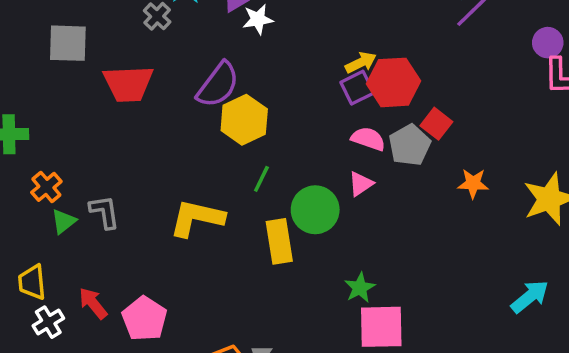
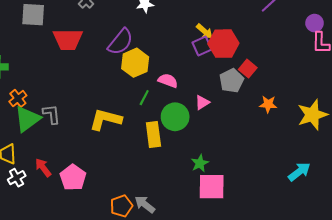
yellow arrow: (361, 63) -> (205, 31), turned 66
pink semicircle: (368, 139) -> (168, 81), moved
green triangle: (64, 221) -> (27, 119), size x1.8

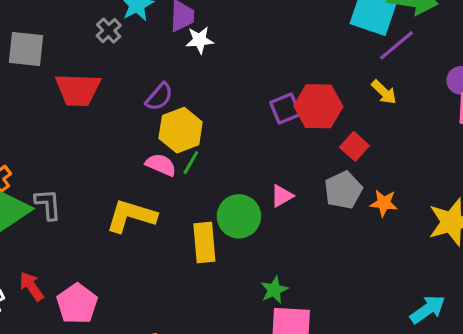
yellow arrow: (205, 31) -> (384, 92), moved
purple semicircle: (120, 42) -> (159, 97), size x0.7
pink semicircle: (168, 81) -> (161, 165), moved
gray pentagon: (232, 81) -> (343, 190), moved
green line: (144, 98) -> (191, 163), moved

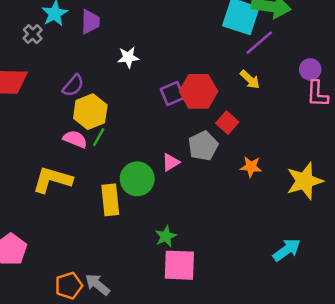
white star: (200, 40) -> (128, 57), moved
gray pentagon: (343, 190) -> (203, 146), moved

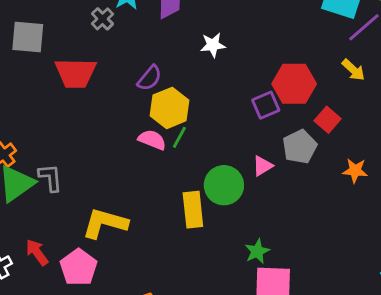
purple square: (172, 94) -> (266, 105), moved
yellow L-shape: (52, 180) -> (105, 223), moved

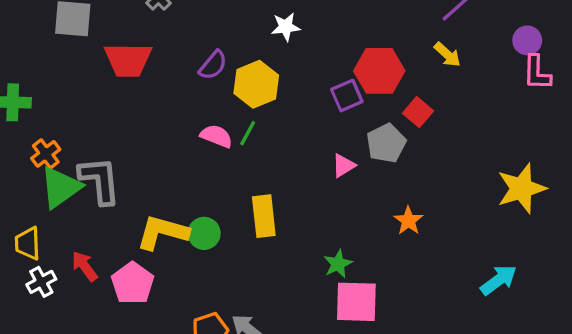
yellow hexagon: (169, 108) -> (256, 84), moved
orange star: (355, 171) -> (408, 221), moved, turned 30
gray L-shape: (50, 178) -> (100, 180), size x1.5
green circle: (224, 185) -> (204, 233), moved, size x0.7

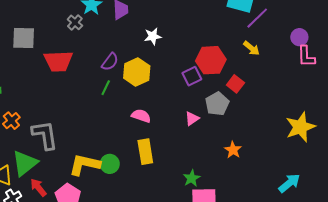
green line: (248, 133) -> (106, 88), moved
pink semicircle: (216, 136) -> (141, 116), moved
green triangle: (61, 187) -> (25, 163), moved

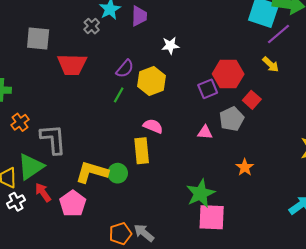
pink triangle: (192, 119) -> (205, 132), turned 35
yellow rectangle: (145, 152) -> (142, 151), moved
green star: (192, 178) -> (200, 193), size x1.6

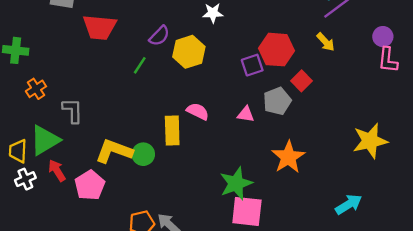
green line: (119, 95) -> (140, 65), moved
pink semicircle: (153, 126) -> (198, 111), moved
gray L-shape: (53, 139) -> (73, 111), size x0.7
orange star: (245, 167) -> (288, 157), size x1.6

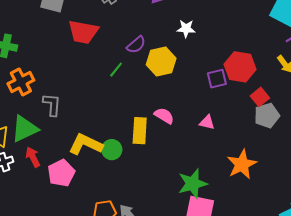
orange cross: (36, 89) -> (21, 82), size x1.4
gray pentagon: (277, 101) -> (267, 116), moved

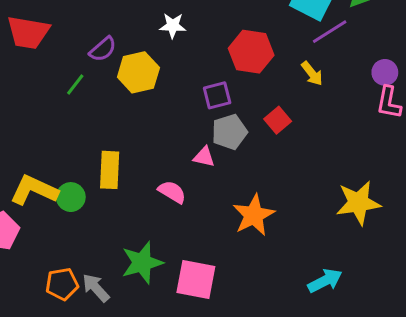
red hexagon: (240, 67) -> (251, 52), moved
pink semicircle: (164, 116) -> (172, 192), moved
gray pentagon: (267, 116) -> (229, 132), moved
green star: (193, 184) -> (142, 263), moved

